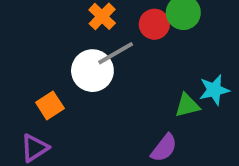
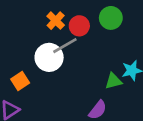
red circle: (154, 24) -> (79, 26), moved

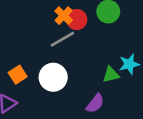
orange cross: (56, 21) -> (64, 16), moved
white circle: (49, 57) -> (53, 77), moved

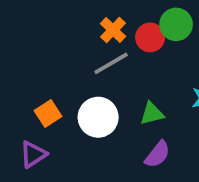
red circle: (77, 20) -> (150, 37), moved
green triangle: (111, 75) -> (152, 113), moved

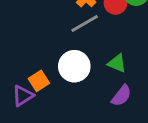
orange square: (48, 113) -> (39, 81), moved
green triangle: (152, 113) -> (117, 63), turned 36

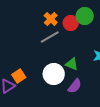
white circle: (74, 66) -> (54, 74), moved

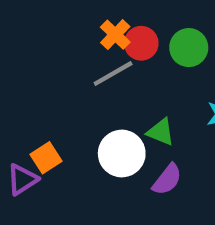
green circle: (85, 16) -> (189, 48), moved
red circle: (71, 23) -> (141, 43), moved

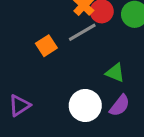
white circle: (122, 154) -> (85, 105), moved
orange square: (46, 158) -> (46, 46), moved

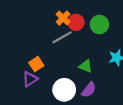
orange square: (46, 46) -> (36, 64), moved
purple triangle: (19, 105) -> (30, 79), moved

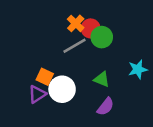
green circle: (100, 24) -> (102, 37), moved
orange square: (36, 64) -> (45, 77), turned -32
white circle: (64, 90) -> (62, 89), moved

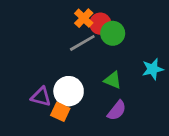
orange square: (45, 77) -> (60, 112), moved
purple triangle: (37, 94) -> (41, 97), turned 48

